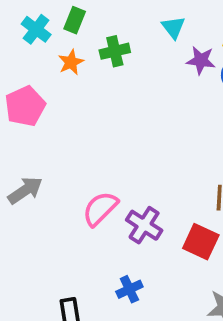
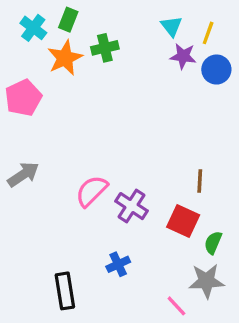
cyan triangle: (173, 27) -> (171, 26), moved
orange star: (71, 62) -> (65, 58), size x1.5

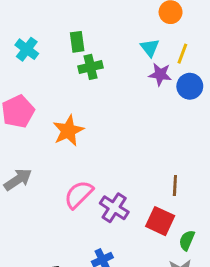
green rectangle: (68, 20) -> (77, 42), moved, turned -30
orange star: (65, 58) -> (68, 131), moved

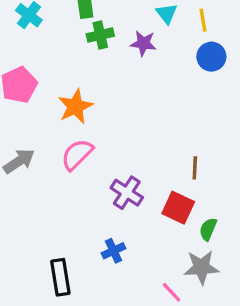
yellow line: (182, 54) -> (203, 20), turned -30
purple star: (160, 74) -> (143, 43), moved
pink semicircle: (79, 194) -> (77, 155), moved

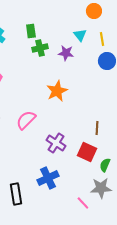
orange star: (75, 106) -> (57, 91), moved
blue cross: (113, 251) -> (48, 178), size x1.5

